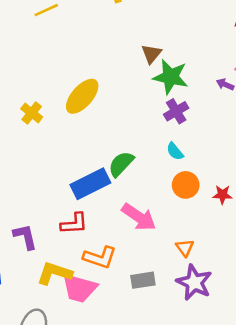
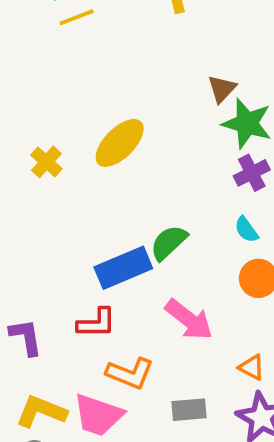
orange triangle: (185, 248) -> (252, 367), turned -30
yellow L-shape: (54, 273) -> (41, 411), moved

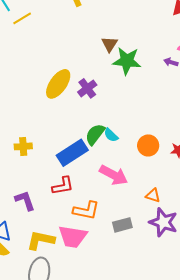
yellow cross: (46, 162) -> (23, 146), moved, turned -36
purple cross: (252, 173) -> (87, 88), moved
cyan semicircle: (246, 230) -> (111, 135), moved

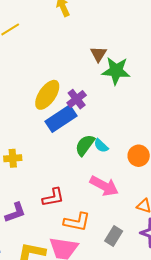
blue rectangle: (72, 153) -> (61, 119), moved
purple L-shape: (25, 200) -> (15, 213), turned 90
gray rectangle: (122, 225) -> (114, 236), turned -42

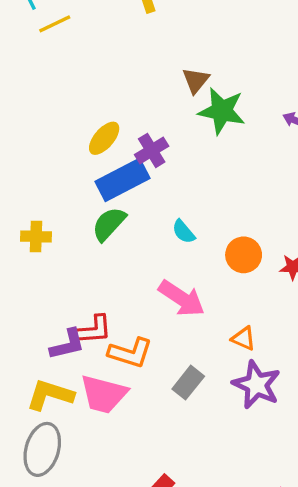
yellow ellipse: (47, 95) -> (104, 138), size x0.7
green semicircle: (85, 145) -> (109, 224), moved
red L-shape: (53, 197) -> (94, 330), moved
purple L-shape: (15, 213) -> (67, 344), moved

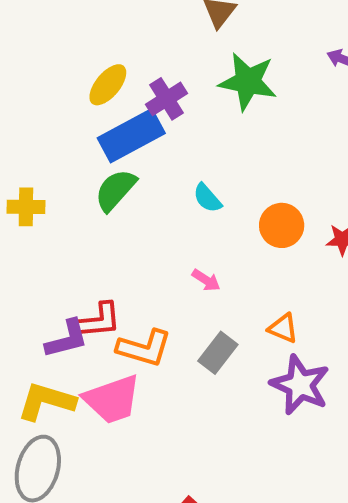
green star: (222, 111) -> (248, 82), moved
pink arrow: (182, 298) -> (206, 280), size x0.5
gray rectangle: (188, 383) -> (218, 353), moved
pink trapezoid: (104, 394) -> (112, 399), turned -33

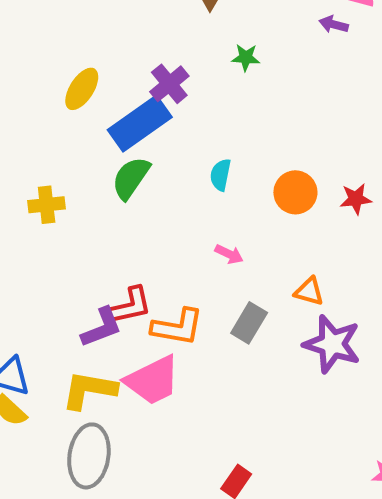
green star: (248, 82) -> (246, 57), size x0.5
yellow ellipse: (108, 85) -> (82, 89), moved
cyan semicircle: (207, 198) -> (221, 175), turned 60

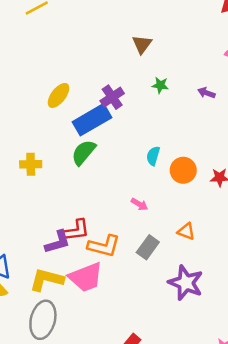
purple arrow: (334, 24) -> (206, 93), moved
cyan semicircle: (221, 175) -> (153, 156), moved
purple star: (332, 344) -> (186, 283), moved

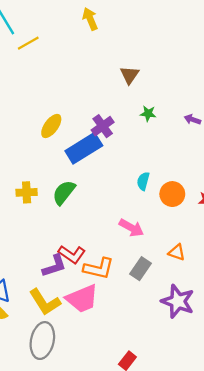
green semicircle: (84, 152) -> (64, 193), moved
pink arrow: (139, 204) -> (131, 228), size x1.5
red L-shape: (76, 230) -> (72, 254), turned 44
yellow L-shape: (47, 280) -> (45, 302), turned -136

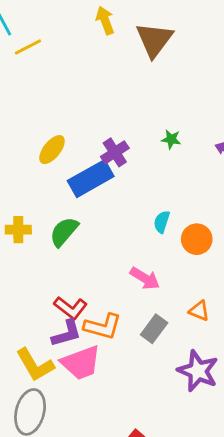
brown triangle: (130, 75) -> (154, 40), moved, size x1.6
purple L-shape: (54, 266) -> (67, 333), moved

